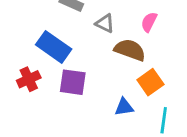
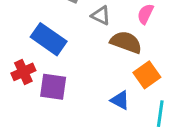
purple square: (73, 82) -> (53, 87), moved
blue triangle: (124, 107) -> (120, 100), turned 36

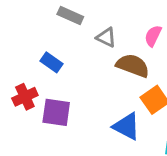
blue rectangle: (49, 39) -> (52, 62), size x0.6
blue triangle: (120, 100) -> (126, 126), size x1.4

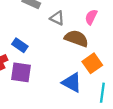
blue rectangle: (52, 62) -> (20, 45), moved

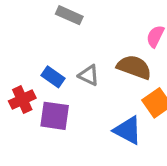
gray triangle: (57, 18) -> (89, 75), moved

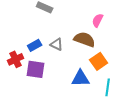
blue rectangle: (53, 77) -> (35, 45), turned -64
blue triangle: (128, 130) -> (81, 78), turned -30

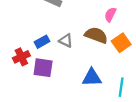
orange square: (99, 61) -> (121, 43), moved

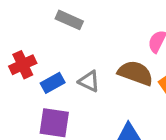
red cross: (21, 57) -> (23, 65), moved

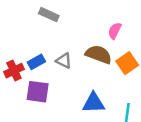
red cross: (23, 65) -> (14, 71), moved

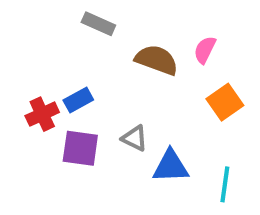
brown semicircle: (99, 54) -> (157, 60), moved
gray triangle: (64, 61) -> (135, 138), moved

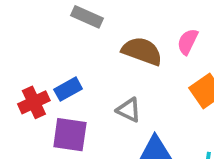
gray triangle: (135, 138) -> (129, 110), moved

